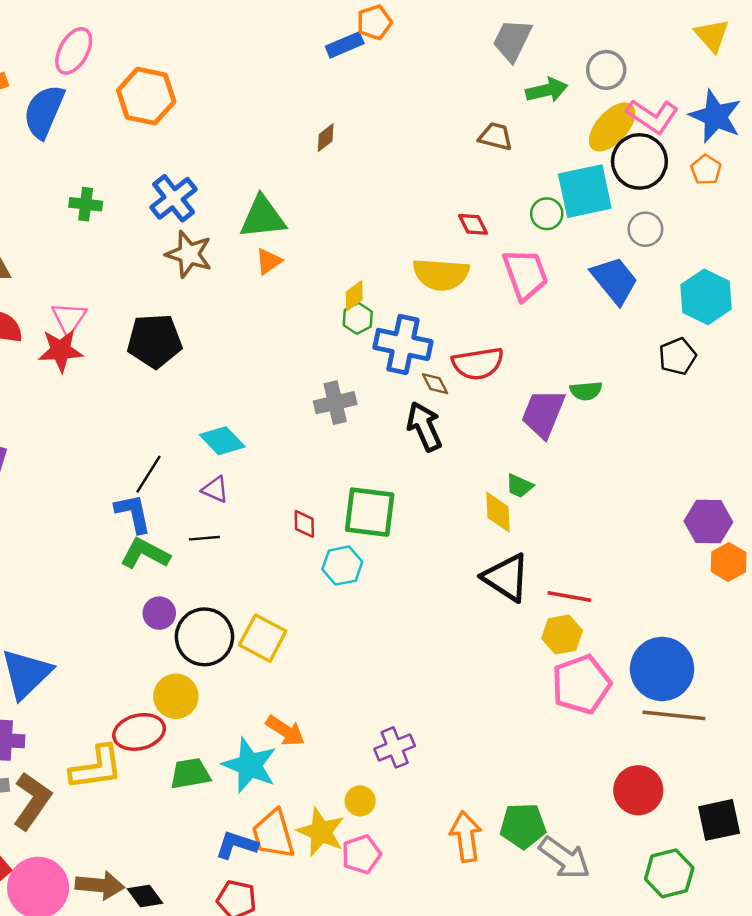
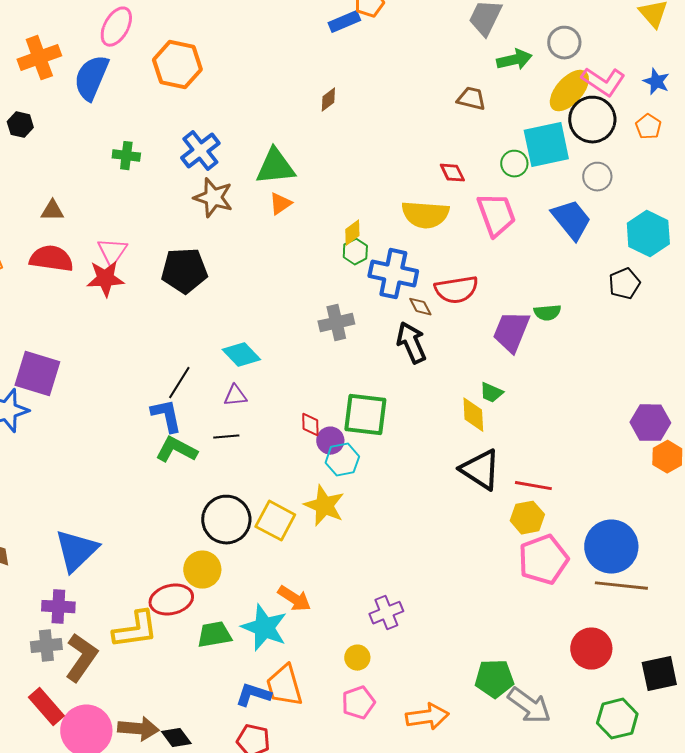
blue star: (716, 116) -> (656, 82), size x0.6
purple triangle: (215, 489) -> (235, 396), turned -30
purple circle: (159, 613) -> (330, 441), moved
yellow star: (321, 832) -> (324, 506), moved
orange arrow: (466, 837) -> (427, 717), moved, turned 90

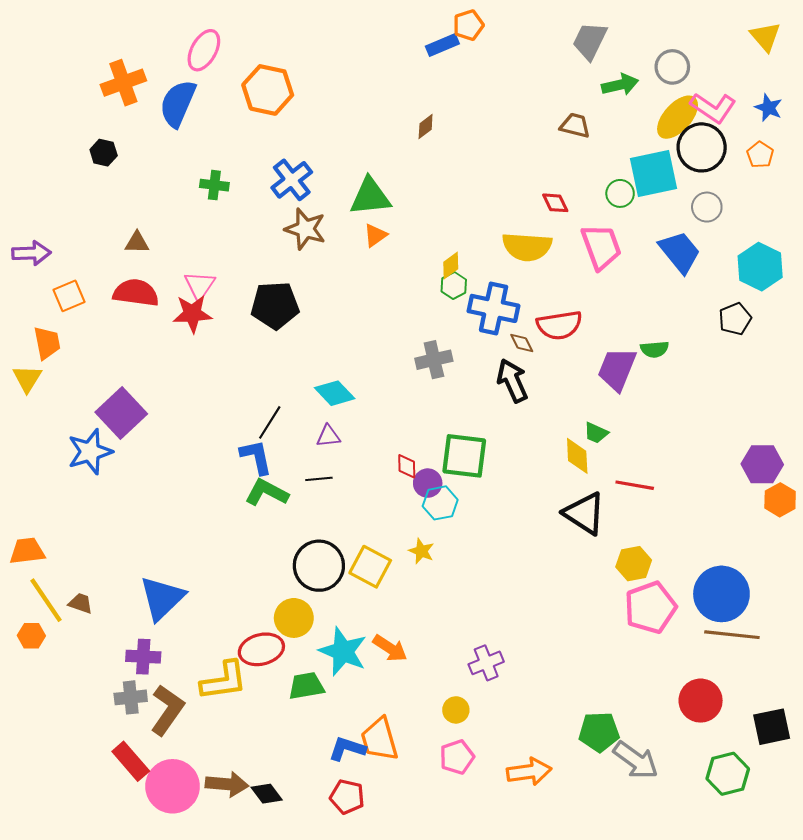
purple square: (37, 374) -> (121, 413), turned 30
red line: (533, 486) -> (635, 485), moved
yellow star: (324, 506) -> (421, 551), size x0.6
cyan star: (264, 628) -> (343, 651), moved

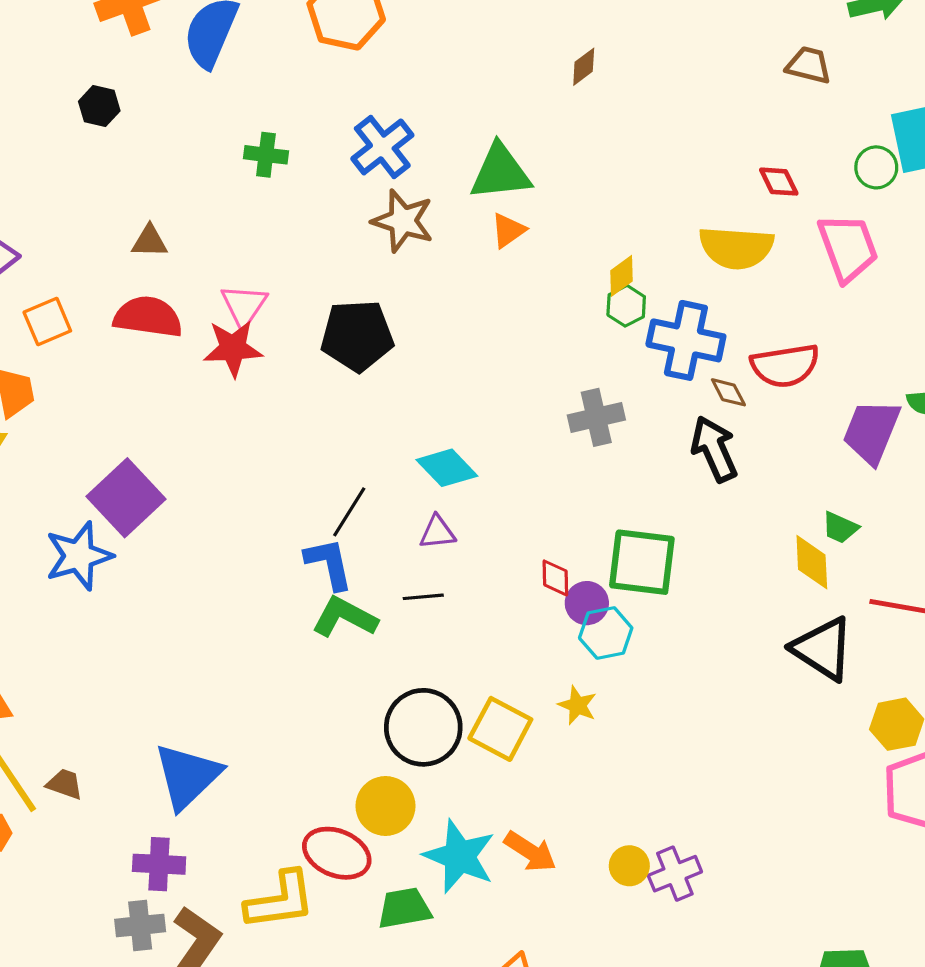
red ellipse: (261, 649) -> (337, 853), turned 36
yellow circle: (456, 710) -> (629, 866), moved

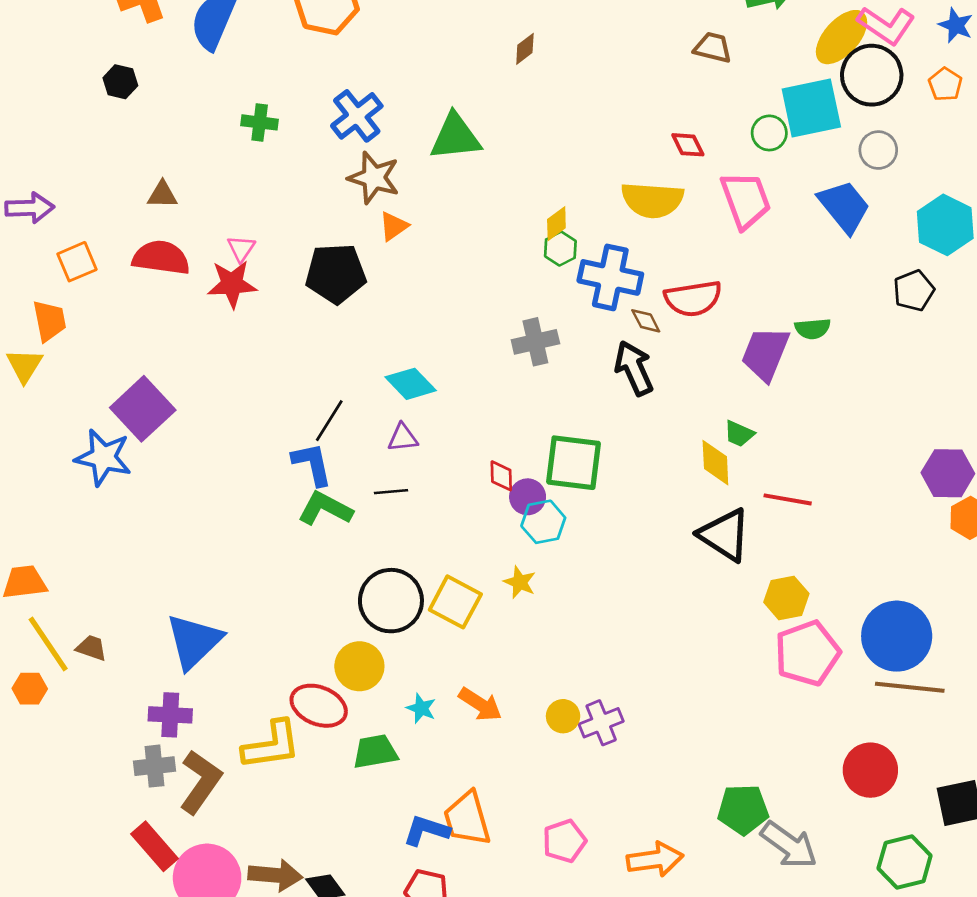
orange triangle: (508, 230) -> (394, 226), moved
pink triangle: (244, 306) -> (241, 249), size x0.7
blue star: (79, 556) -> (103, 457), turned 30
cyan star: (459, 856) -> (421, 708), size x0.5

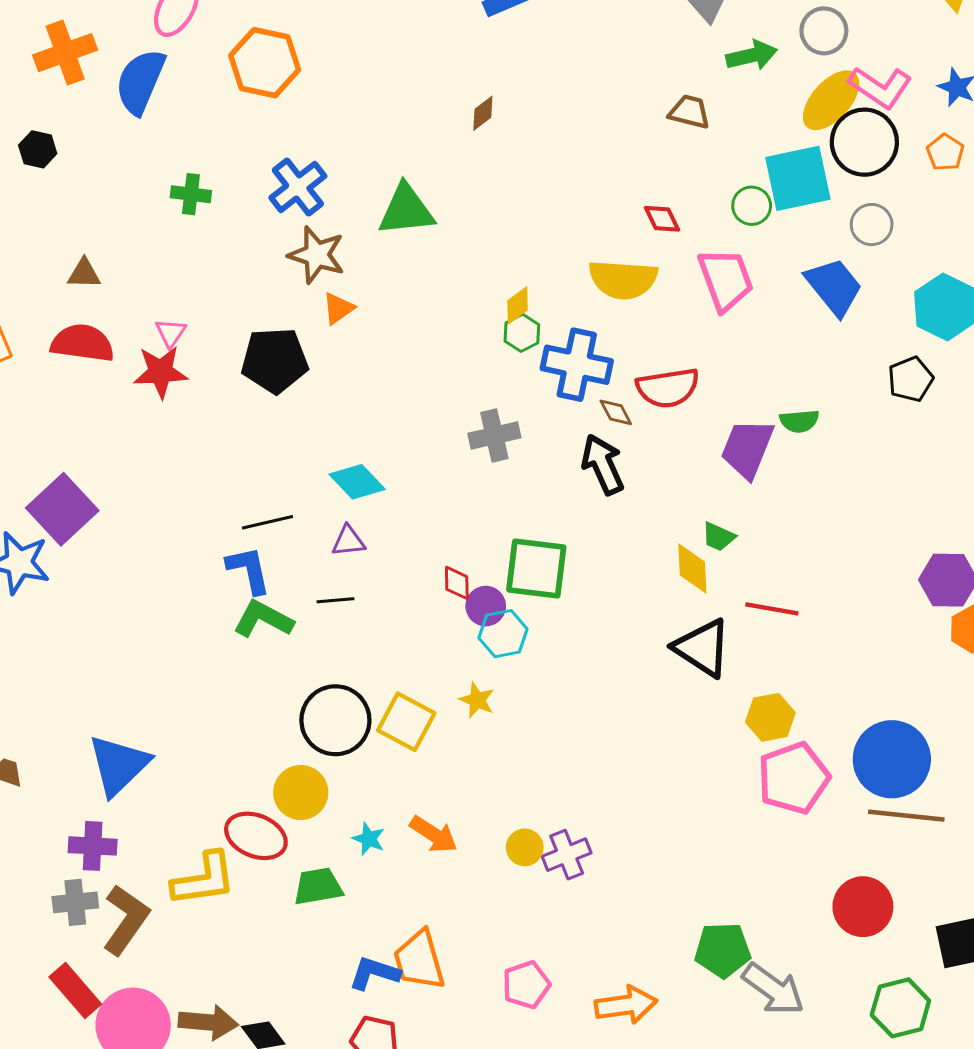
black line: (329, 421) -> (267, 522), turned 45

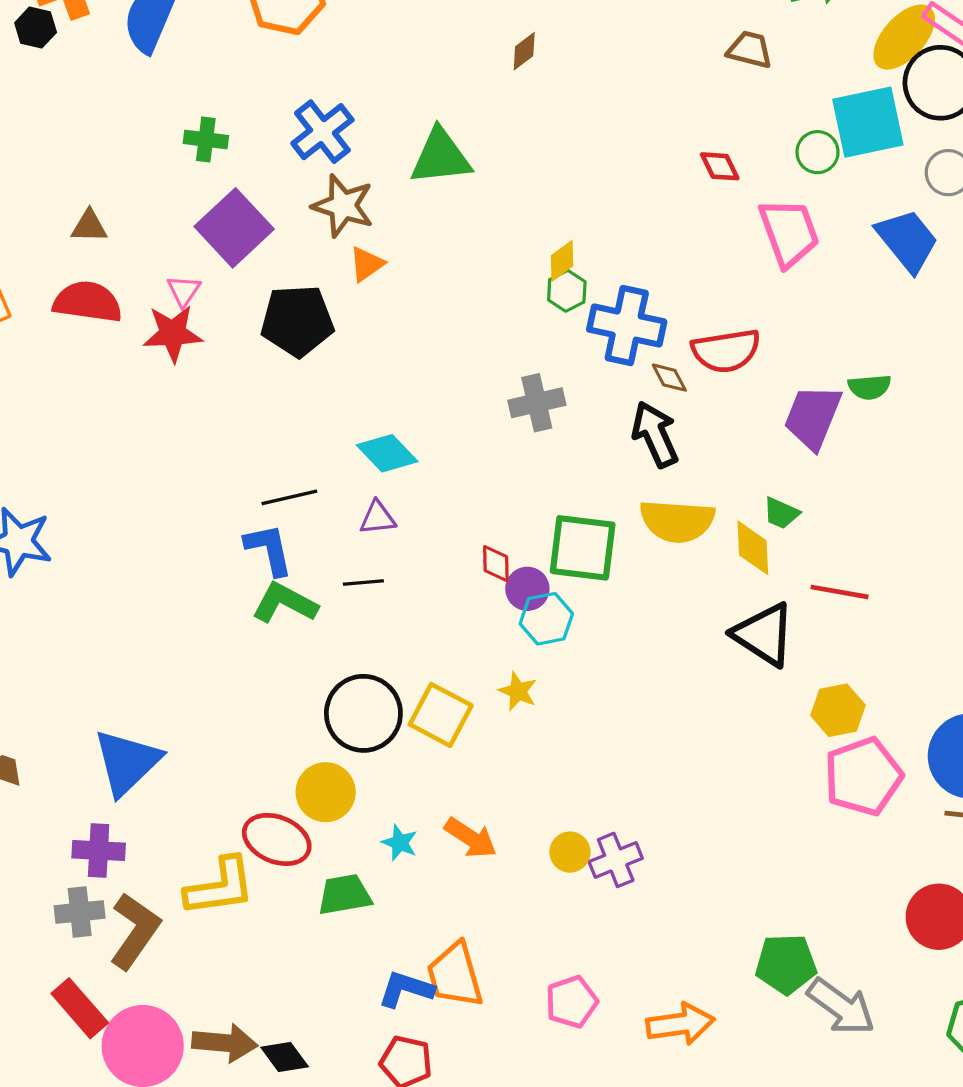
black hexagon: (38, 149) -> (36, 28), moved
yellow semicircle: (623, 279) -> (677, 521), moved
purple square: (62, 509) -> (234, 228), moved

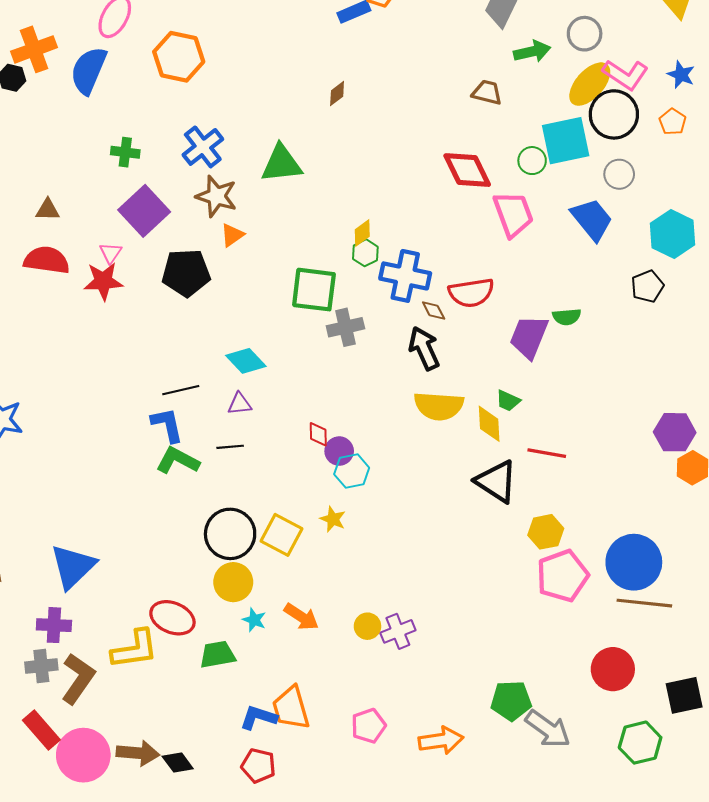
red diamond: (720, 166) -> (467, 170), size x1.8
green square: (583, 548) -> (314, 290), moved
yellow circle: (326, 792) -> (233, 582), moved

